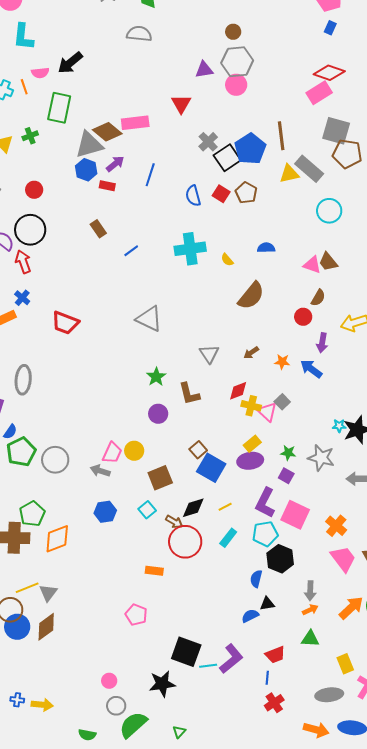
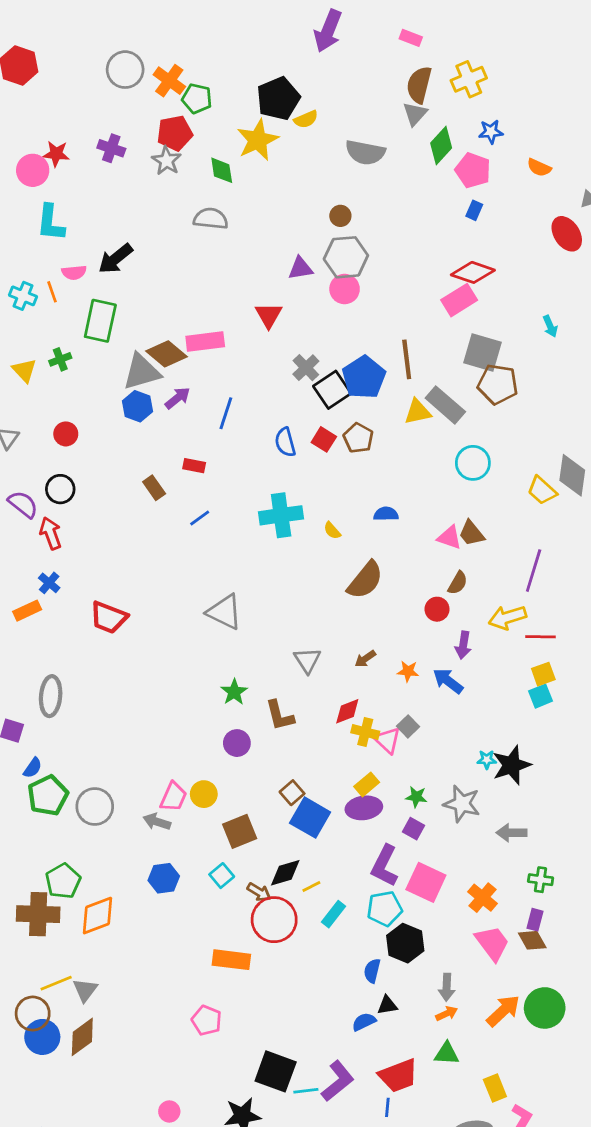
red rectangle: (107, 186) -> (194, 466), moved
black circle: (30, 230) -> (60, 489), size x0.7
yellow line: (225, 507) -> (311, 887), moved
orange rectangle: (154, 571) -> (231, 960), size x1.5
red trapezoid: (275, 655) -> (398, 1076), size x1.4

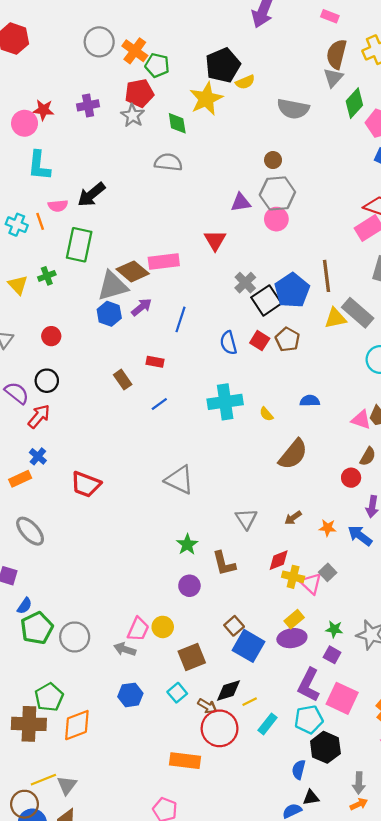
purple cross: (111, 148) -> (88, 105), turned -30
red arrow: (51, 533) -> (39, 416), turned 60
gray ellipse: (51, 696) -> (30, 531), moved, turned -48

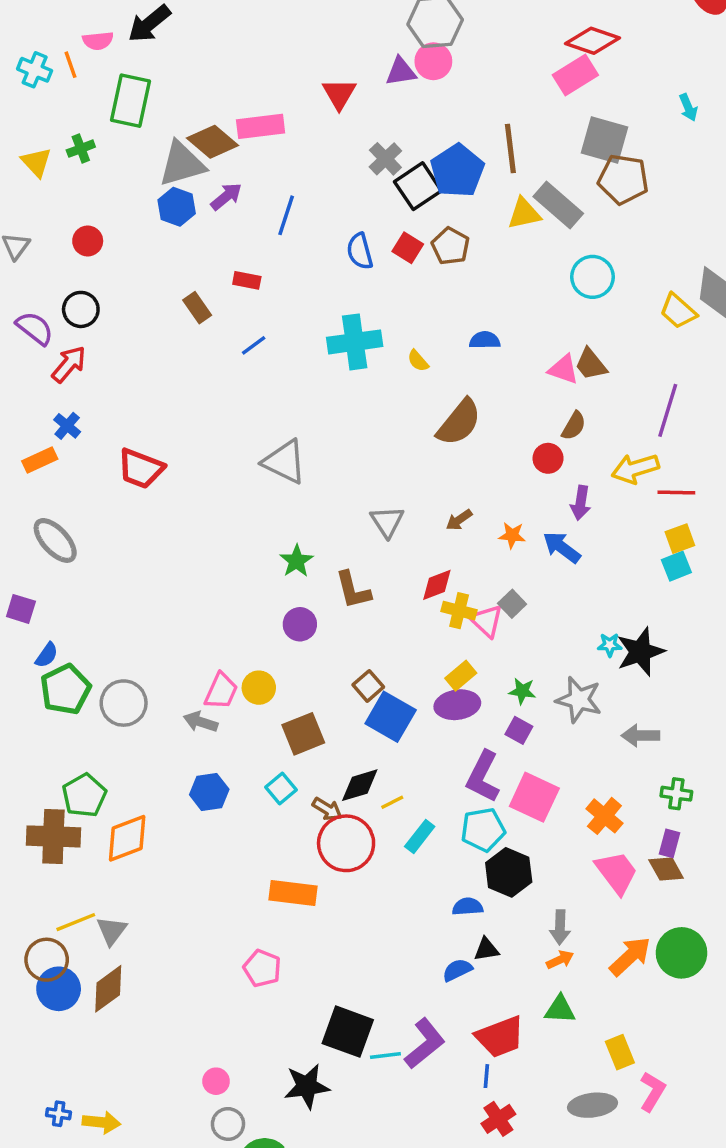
purple triangle: (241, 202) -> (401, 72), moved
blue semicircle: (299, 770) -> (468, 907), turned 72

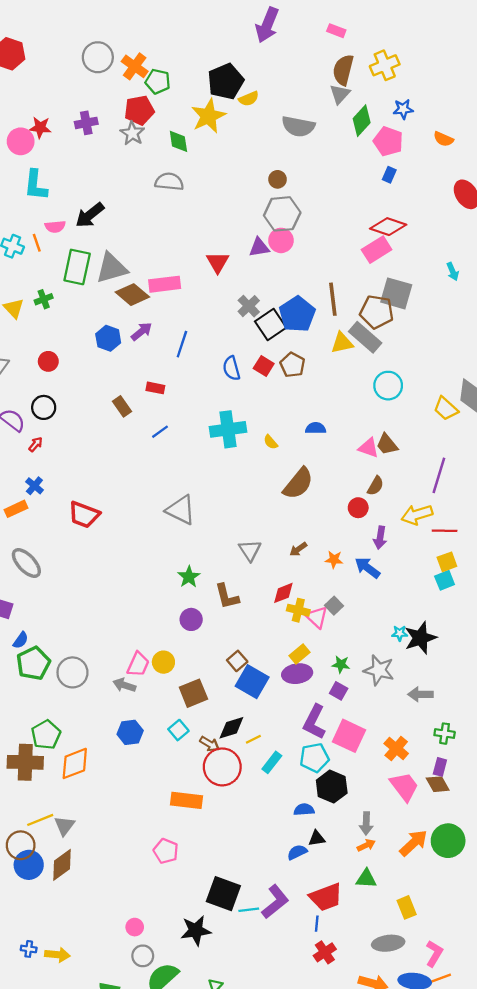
gray triangle: (182, 164) -> (112, 268), moved
brown pentagon: (623, 179) -> (377, 312), moved
red arrow: (69, 364) -> (36, 444), size x0.6
pink L-shape: (652, 1091) -> (434, 954), moved

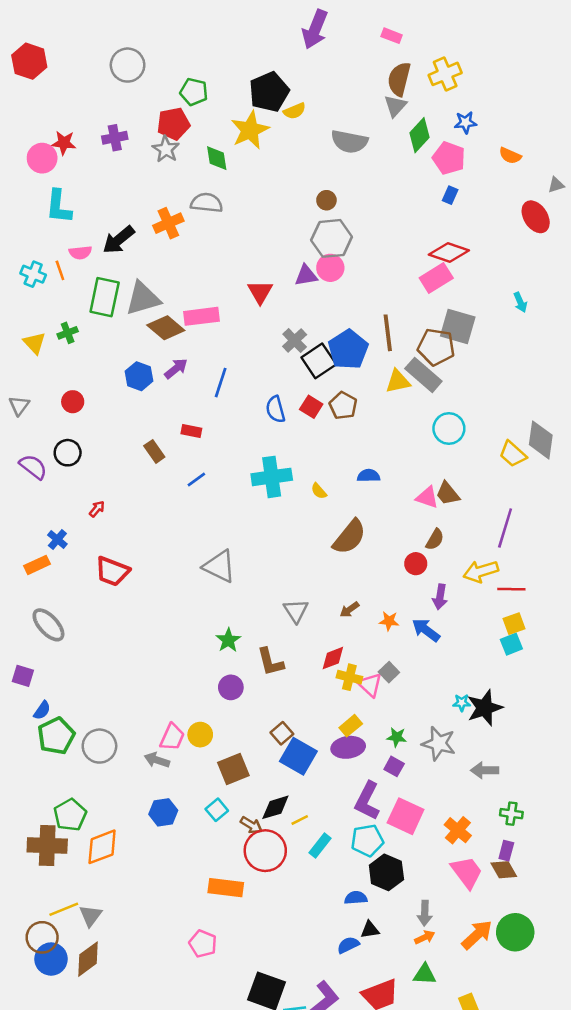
orange cross: (135, 66) -> (168, 223), moved, turned 30
red arrow: (36, 444) -> (97, 509), moved

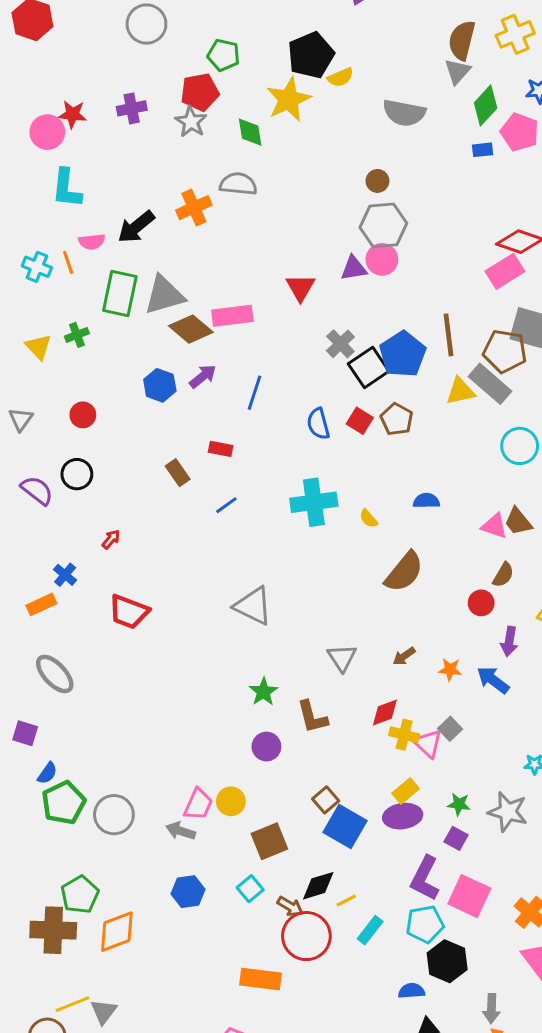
blue rectangle: (450, 195) -> (483, 150), moved, turned 60

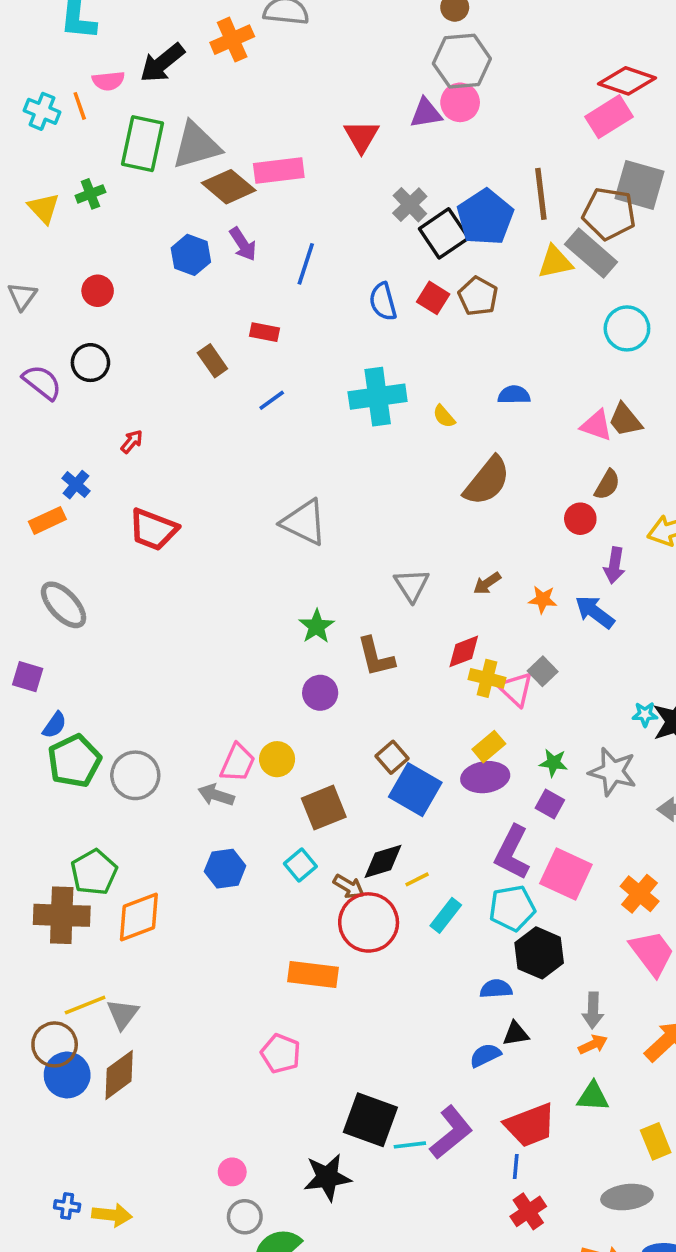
purple arrow: (203, 376) -> (243, 244), turned 96

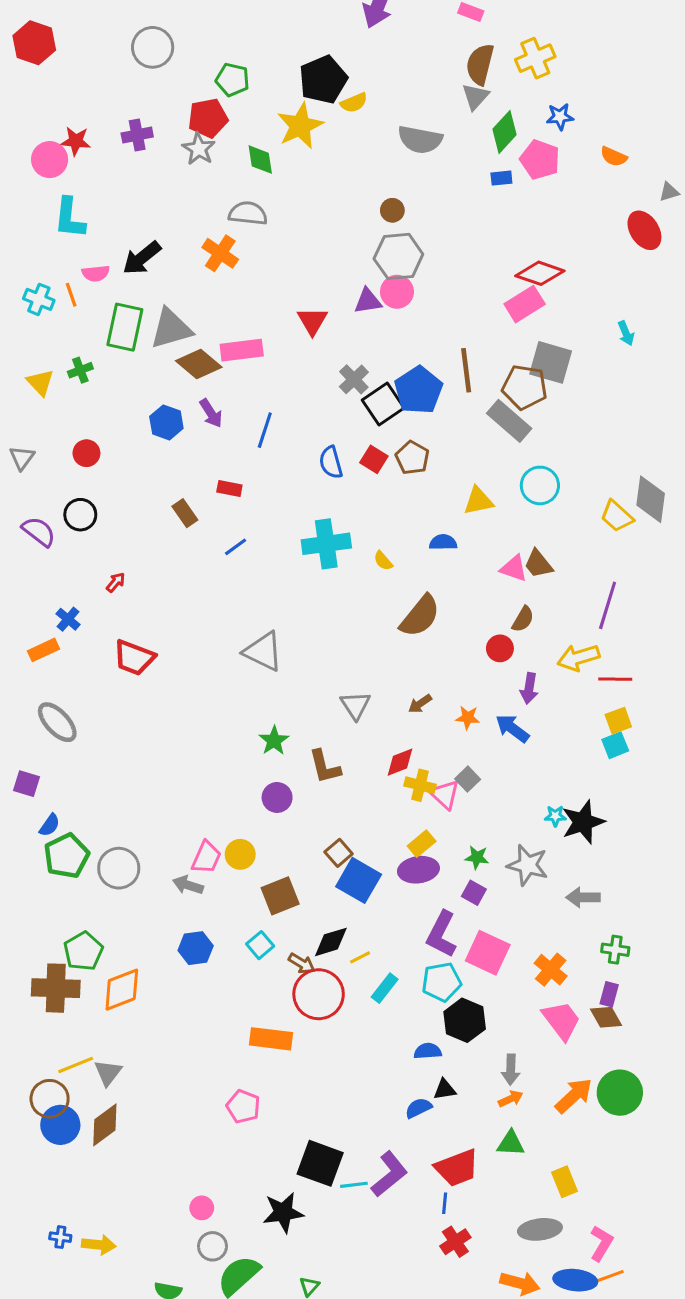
orange cross: (232, 40) -> (220, 253), moved, turned -32
yellow triangle: (555, 262) -> (478, 501), moved

